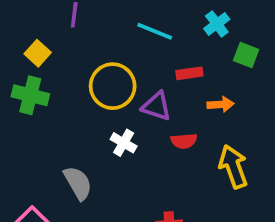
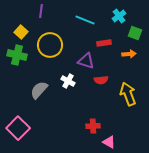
yellow circle: (113, 86) -> (50, 45), moved
orange arrow: (220, 104) -> (129, 54), moved
gray semicircle: (78, 183) -> (39, 90), moved, turned -108

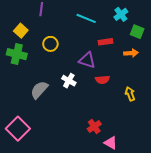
yellow circle: (50, 45) -> (50, 44), size x0.6
yellow arrow: (128, 94) -> (130, 94), size x0.6
red cross: (93, 126) -> (94, 127), turned -32

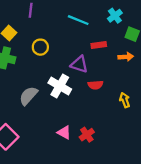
white cross: (69, 81) -> (60, 86), size x1.5
pink triangle: (111, 143) -> (64, 132), moved

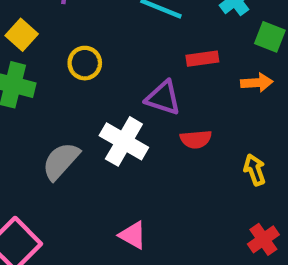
red cross: (87, 135) -> (263, 239), moved

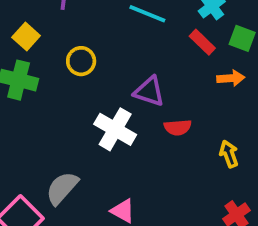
red rectangle: (202, 59) -> (202, 42), moved, turned 52
gray semicircle: (61, 161) -> (62, 188), moved

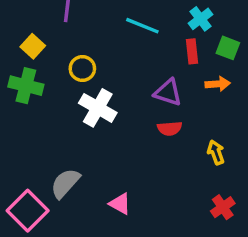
red rectangle: (202, 42) -> (192, 51), turned 40
purple triangle: (149, 91) -> (168, 92), moved
white cross: (115, 129) -> (98, 108), moved

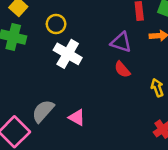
red semicircle: (170, 128) -> (122, 69), turned 54
pink triangle: (120, 204) -> (77, 118), moved

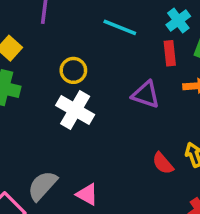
yellow circle: (56, 24) -> (73, 70), moved
red semicircle: (122, 69) -> (163, 163), moved

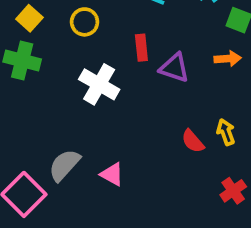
red rectangle: (170, 53) -> (141, 48), moved
yellow circle: (73, 70) -> (85, 22), moved

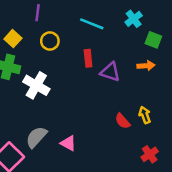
white cross: (99, 84) -> (36, 85), moved

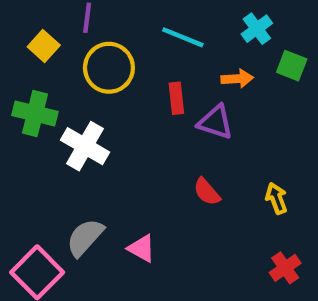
yellow square: (13, 39) -> (44, 46), moved
yellow circle: (50, 41) -> (109, 68), size x1.5
orange arrow: (146, 66) -> (237, 79), moved
red semicircle: (123, 121) -> (207, 192), moved

